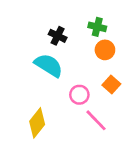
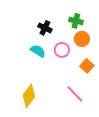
cyan semicircle: (49, 65) -> (38, 51), size x0.7
pink circle: (79, 95) -> (62, 50), moved

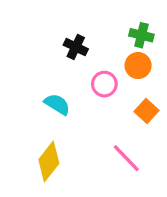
green cross: (76, 21) -> (141, 35), moved
cyan semicircle: (38, 51) -> (57, 104), moved

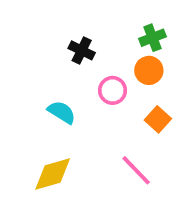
green cross: (141, 35) -> (152, 38), turned -35
yellow diamond: (49, 161) -> (53, 174), turned 36

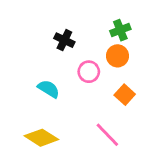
yellow diamond: (53, 174) -> (41, 138), turned 48

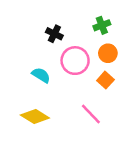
orange circle: (117, 56) -> (108, 53), moved
pink circle: (89, 72) -> (75, 61), size x1.5

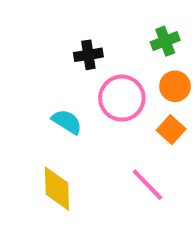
black cross: (54, 34) -> (88, 55), turned -35
yellow diamond: (35, 116) -> (57, 189), turned 56

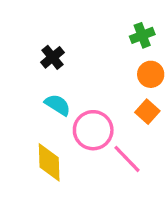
black cross: (88, 55) -> (52, 57), moved, turned -30
pink circle: (122, 98) -> (93, 130), moved

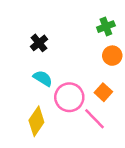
orange square: (147, 112) -> (103, 92), moved
yellow diamond: (49, 162) -> (36, 121), turned 36

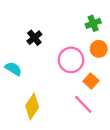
cyan semicircle: (43, 78) -> (13, 69), moved
pink circle: (69, 97) -> (71, 60), moved

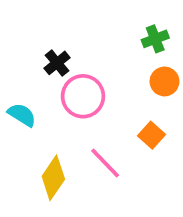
pink circle: (71, 60) -> (83, 96), moved
pink line: (83, 104) -> (105, 163), moved

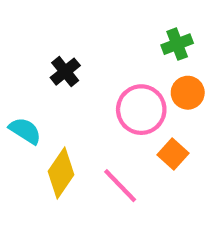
pink circle: (83, 96) -> (141, 110), moved
yellow diamond: (53, 178) -> (61, 173), moved

